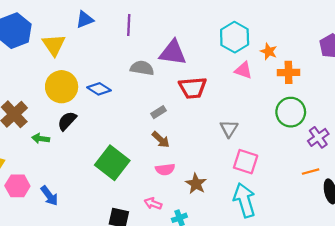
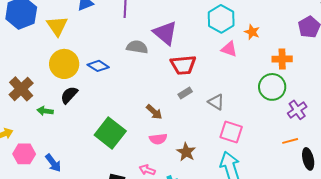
purple triangle: (173, 53) -> (165, 33), turned 32
orange cross: (289, 72) -> (282, 59), moved
gray rectangle: (158, 112) -> (185, 93), moved
gray triangle: (229, 129) -> (216, 102), turned -30

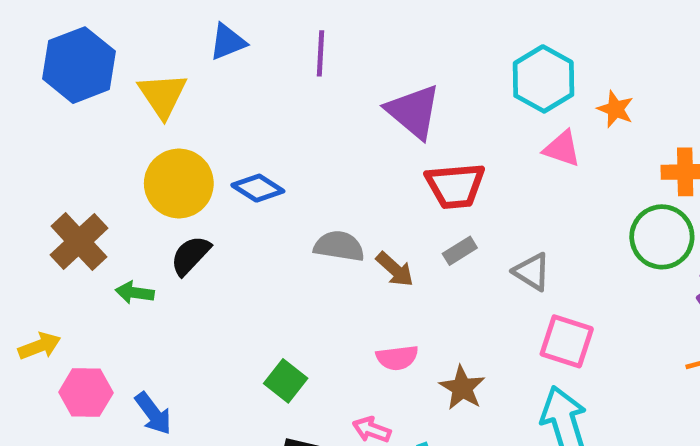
gray semicircle: (137, 47) -> (339, 246), moved
brown arrow: (154, 112) -> (395, 269), moved
green square: (110, 133) -> (286, 381), moved, size x0.6

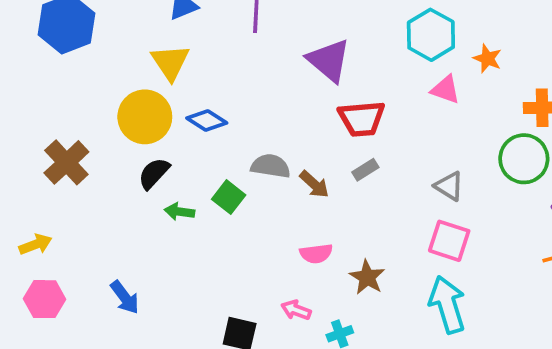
yellow triangle: (163, 95) -> (170, 62), moved
gray triangle: (532, 272) -> (449, 186), moved
green arrow: (135, 293) -> (179, 212), moved
green square: (286, 381) -> (229, 197), moved
pink hexagon: (86, 392) -> (45, 299), moved

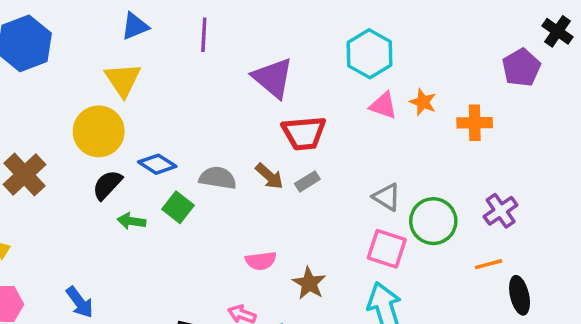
orange star: (487, 59) -> (423, 102), moved
blue diamond: (207, 120) -> (157, 164), moved
green circle: (524, 159) -> (433, 221), moved
brown arrow: (314, 184) -> (269, 176), moved

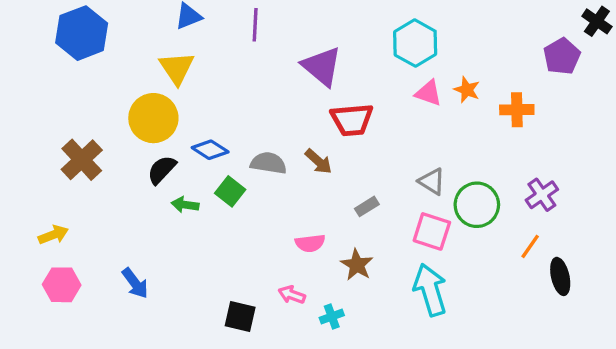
gray rectangle: (307, 181) -> (367, 206), moved
orange line: (488, 264) -> (530, 246), turned -40

